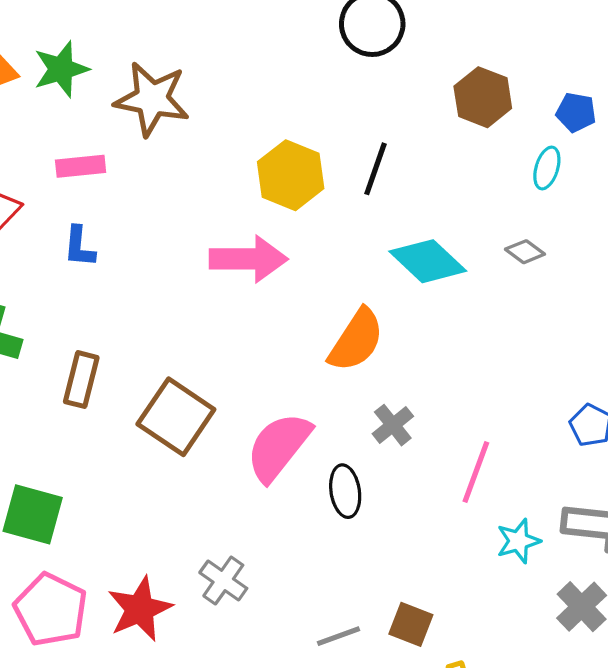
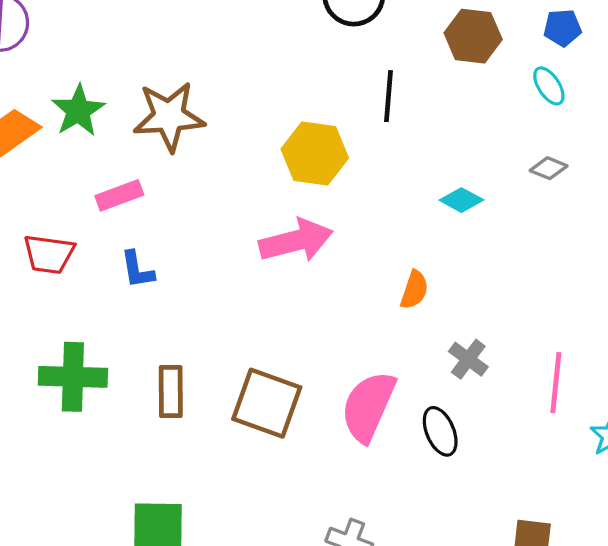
cyan ellipse: (547, 168) -> (549, 86), turned -36
black line: (376, 169) -> (389, 96), moved
cyan diamond: (428, 261) -> (461, 200), size x0.6
orange semicircle: (356, 340) -> (414, 290), size x0.6

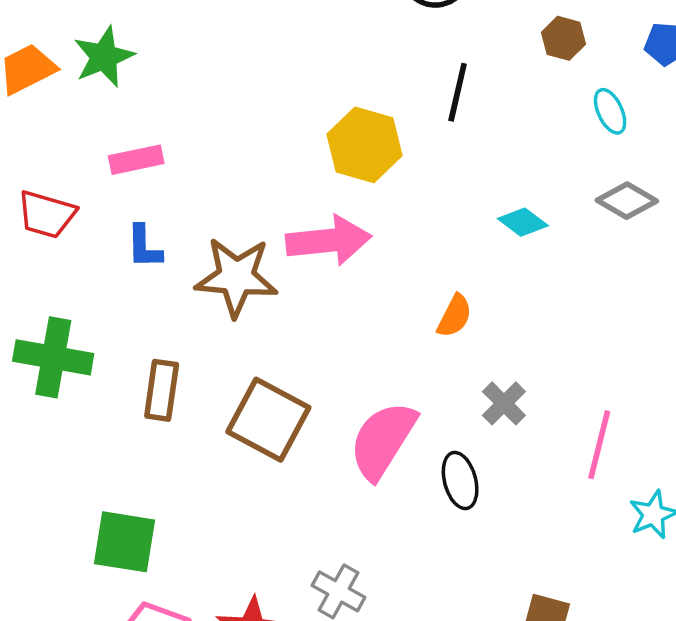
brown hexagon: (473, 36) -> (563, 38), size x0.7
cyan ellipse: (549, 86) -> (610, 111), moved
brown star: (169, 116) -> (236, 277), moved
gray diamond: (549, 168) -> (627, 201), size x1.4

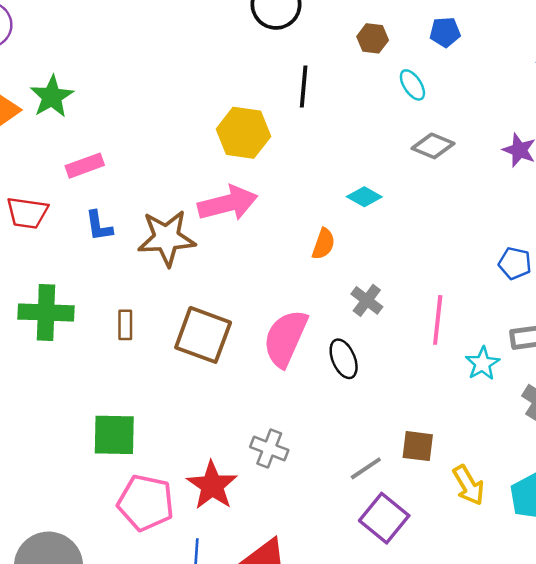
cyan diamond: (523, 222) -> (364, 197), moved
brown rectangle: (162, 390) -> (125, 325), size x0.7

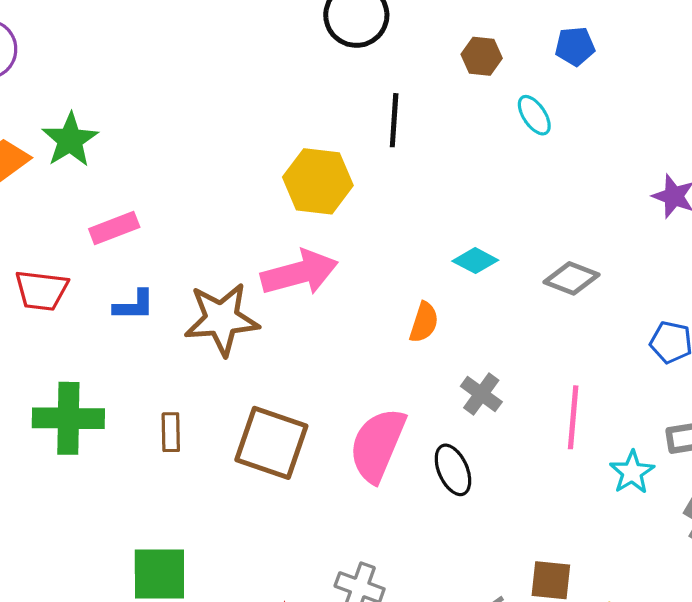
gray diamond: (433, 146) -> (572, 278), moved
blue L-shape: (99, 226) -> (134, 305), turned -80

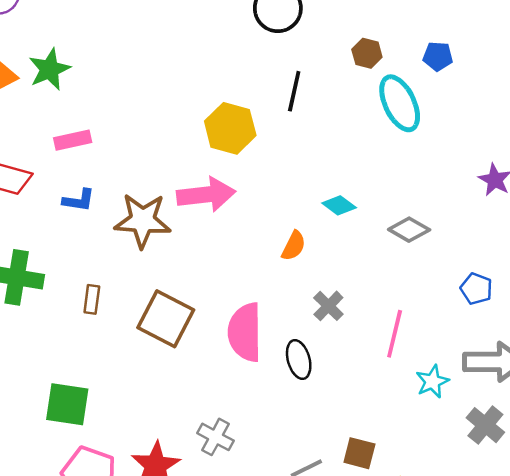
cyan ellipse: (534, 115) -> (400, 103), size x1.8
pink semicircle: (377, 445) -> (245, 332), turned -32

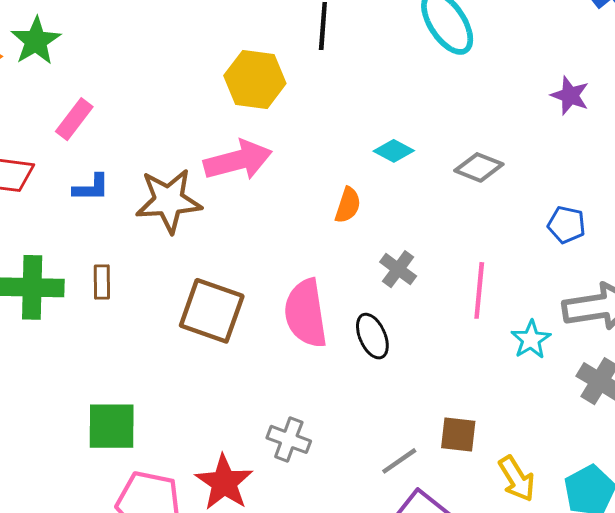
pink rectangle: (73, 140) -> (74, 119), turned -32
brown rectangle: (92, 299) -> (102, 282), moved

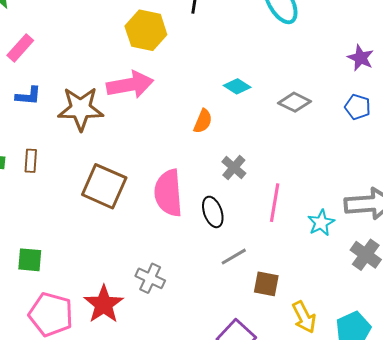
blue pentagon: (567, 225) -> (358, 107), moved
pink line: (479, 290) -> (275, 203), moved
green square: (112, 426) -> (30, 260), size x0.7
gray line: (399, 461) -> (234, 257), moved

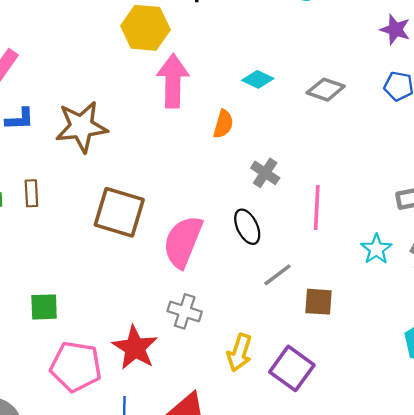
pink arrow: (130, 85) -> (173, 81), moved, turned -72
pink semicircle: (168, 193) -> (183, 242), moved, turned 33
cyan star: (321, 223) -> (376, 249), moved
yellow arrow: (304, 317) -> (239, 353), moved, turned 52

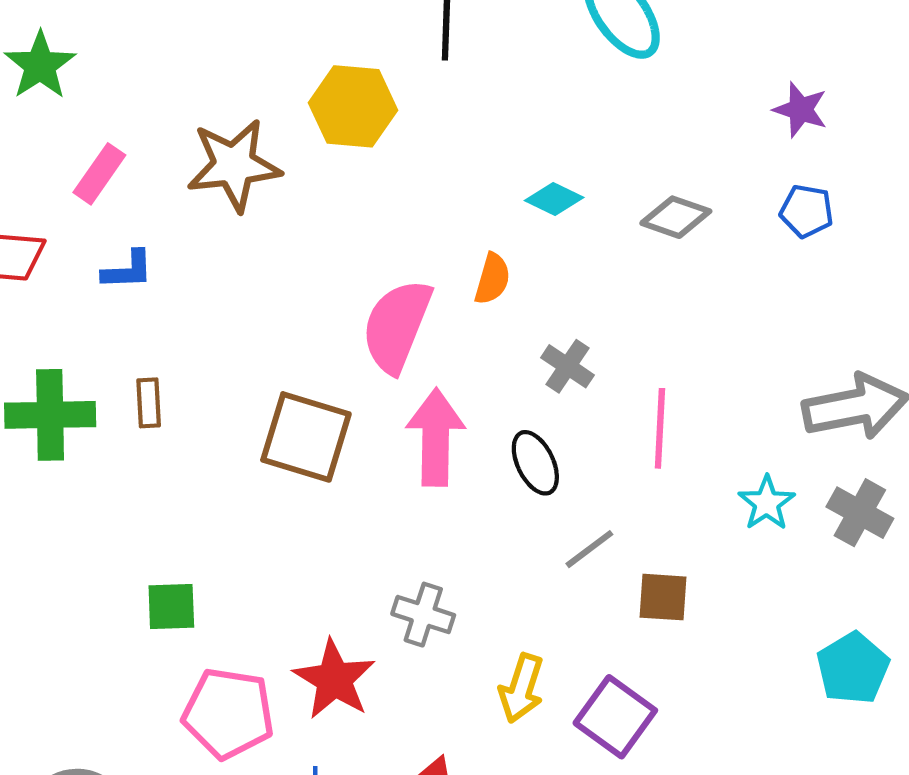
pink arrow: (173, 81) -> (436, 437), moved
brown star: (81, 127) -> (234, 165), moved
pink semicircle: (183, 242) -> (397, 326), moved

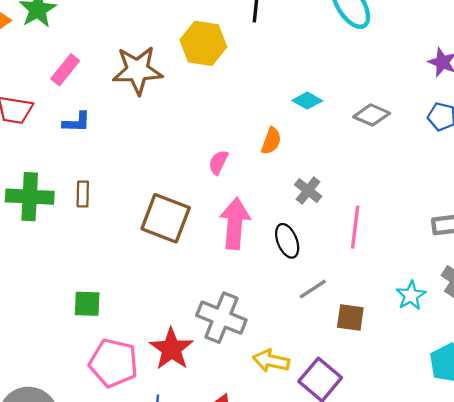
pink semicircle: (397, 326) -> (218, 162), size x0.5
cyan star: (767, 503) -> (411, 295), moved
gray cross: (423, 615) -> (221, 318), size x1.5
yellow arrow: (521, 688) -> (271, 361), turned 80

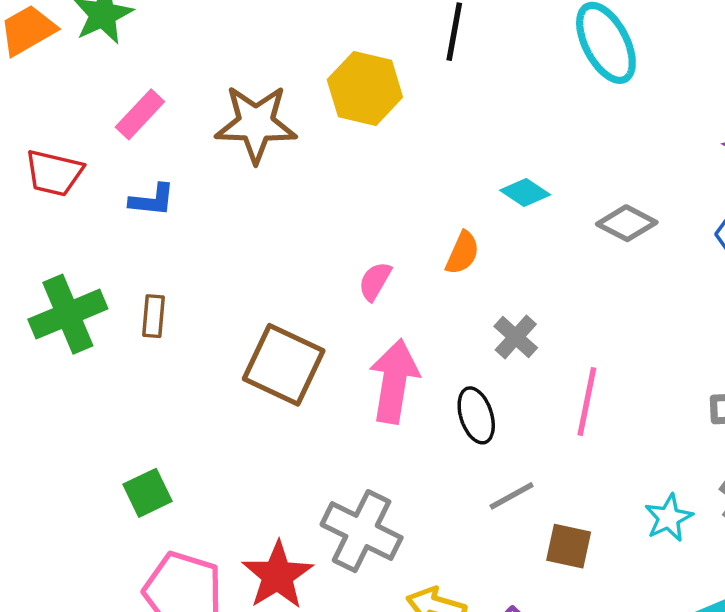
green cross: (30, 197) -> (68, 314), turned -30
green square: (87, 304) -> (148, 493), turned -32

